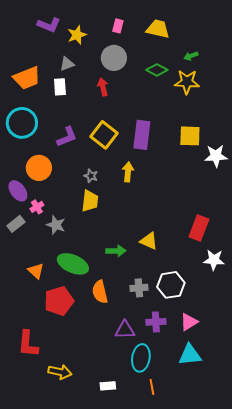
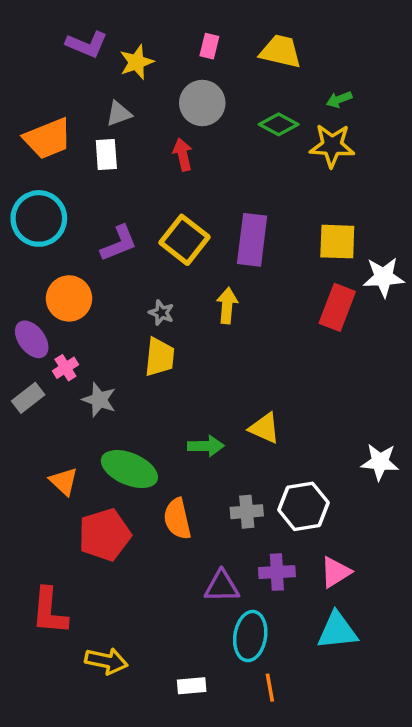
red rectangle: (199, 228) -> (337, 307), moved

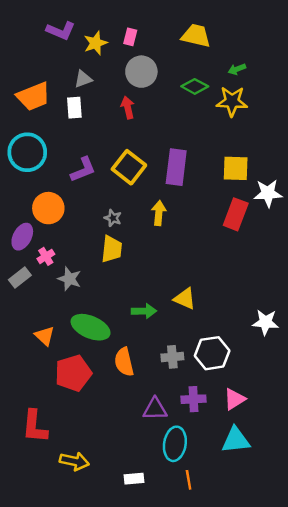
pink rectangle: (209, 46) -> (130, 37), moved
purple ellipse: (32, 339) -> (22, 237), turned 65

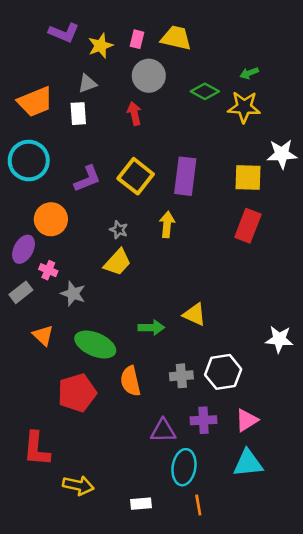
yellow trapezoid: (196, 36) -> (176, 38), moved
white star: (268, 193) -> (282, 154), moved
yellow trapezoid: (112, 249) -> (117, 262), turned 36
pink cross: (46, 256) -> (48, 270), turned -35
orange triangle: (45, 336) -> (43, 335), moved

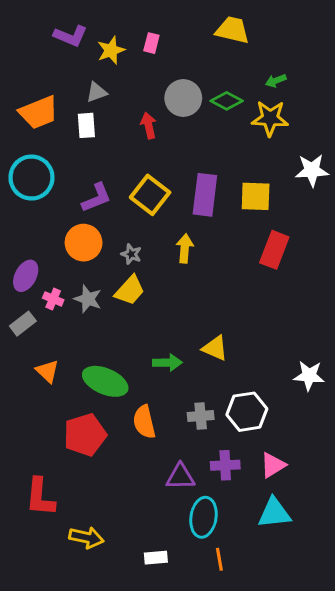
yellow trapezoid: (176, 38) -> (232, 30), moved
gray circle: (149, 76) -> (183, 98), moved
yellow square: (248, 177) -> (256, 196), moved
orange circle: (51, 219) -> (84, 243), moved
gray star: (73, 294) -> (88, 299), moved

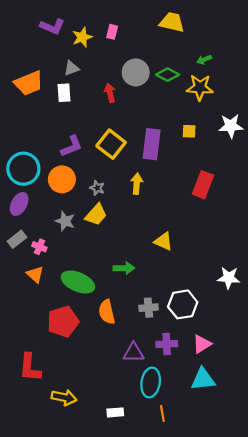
cyan circle: (31, 178) -> (23, 169), moved
yellow square: (256, 196) -> (189, 131), moved, size x0.6
pink cross: (53, 299) -> (39, 247), moved
yellow triangle: (215, 348) -> (163, 241), moved

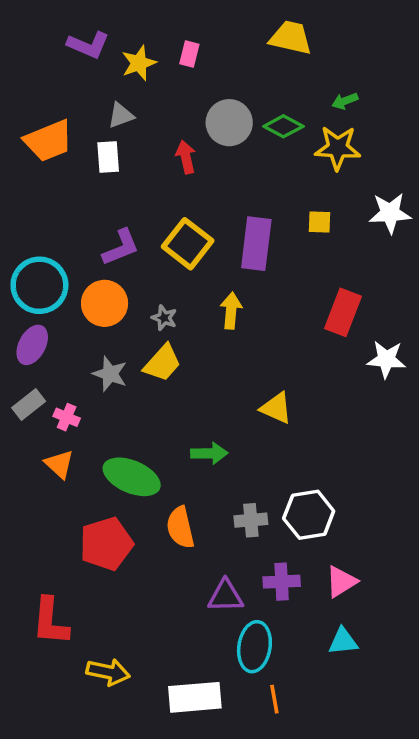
white star: (229, 278) -> (386, 359), moved
cyan triangle: (203, 379) -> (343, 641), size x0.7
white rectangle: (115, 412) -> (195, 697), size x1.8

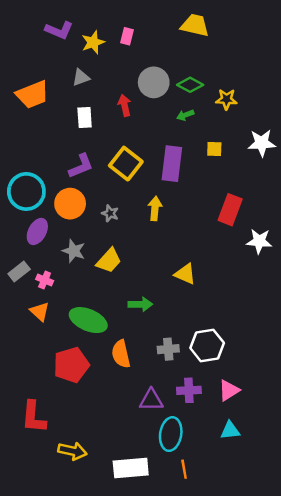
green arrow: (345, 101) -> (185, 115), moved
yellow star: (338, 148) -> (226, 99), size x0.7
white rectangle: (108, 157) -> (85, 118), moved
purple ellipse: (32, 345) -> (37, 231), moved
yellow trapezoid: (162, 363) -> (109, 261), moved

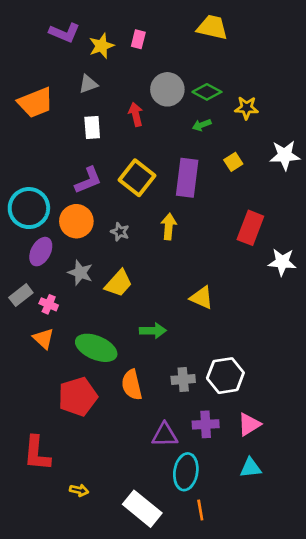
yellow square: (214, 149) -> (233, 162), turned -35
yellow arrow: (72, 451) -> (79, 490), size x0.6
white rectangle: (131, 468) -> (142, 509), turned 44

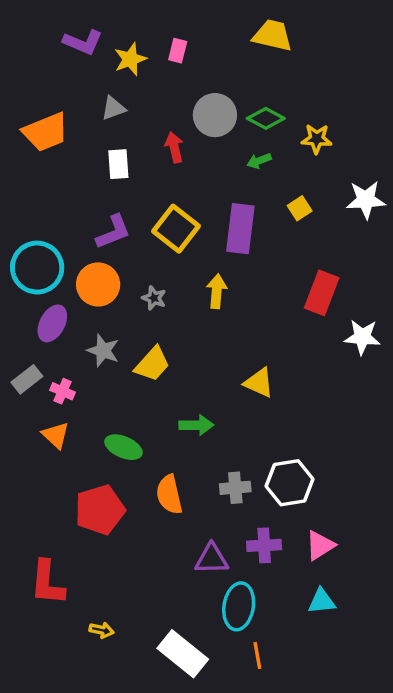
green ellipse: (96, 348) -> (123, 447), size x0.7

